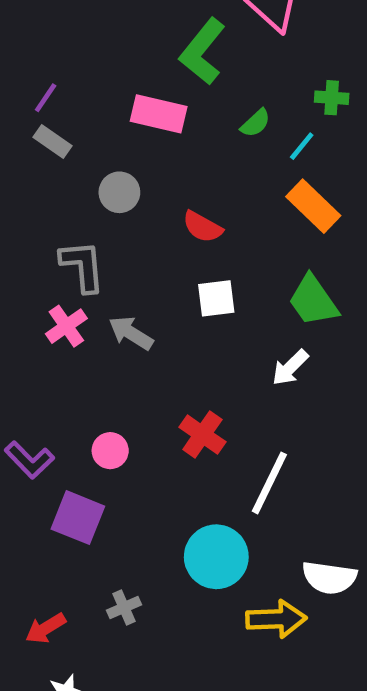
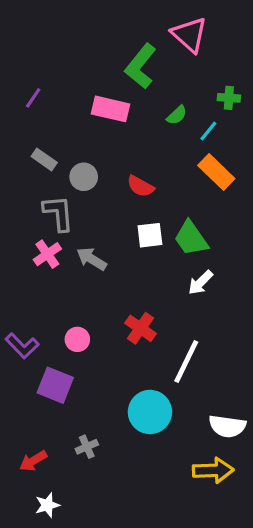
gray rectangle: (52, 142) -> (44, 159), moved
gray circle: (119, 192) -> (84, 177), moved
green trapezoid: (313, 301) -> (191, 238), moved
yellow arrow: (276, 619) -> (213, 470), moved

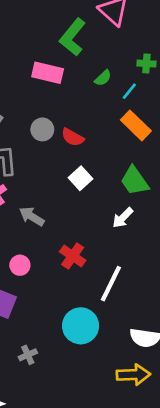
gray circle: (84, 177) -> (42, 129), moved
white square: (150, 235) -> (81, 178), turned -35
green trapezoid: (191, 238) -> (135, 181), moved
gray arrow: (92, 259) -> (32, 216), moved

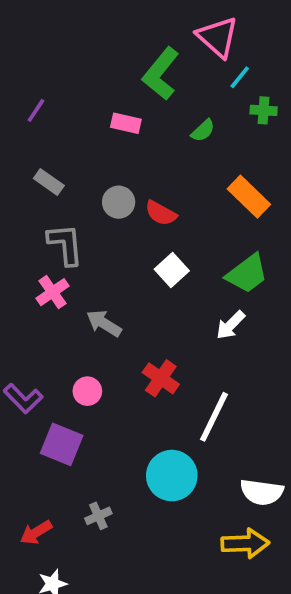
pink rectangle: (48, 73) -> (126, 123), size x0.7
cyan line: (129, 91) -> (240, 77), moved
green trapezoid: (135, 181) -> (247, 274), turned -92

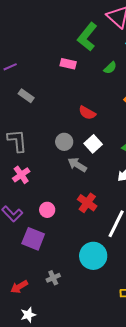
purple line: (36, 110) -> (10, 67), moved, turned 32
gray circle: (119, 202) -> (64, 142), moved
gray L-shape: (65, 244) -> (17, 141), moved
pink cross: (53, 292) -> (21, 175), moved
gray arrow: (104, 323) -> (77, 165), moved

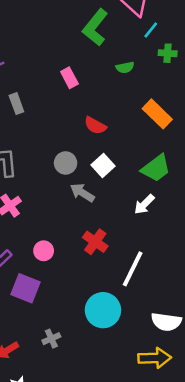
pink rectangle: (68, 64) -> (69, 78), moved, turned 49
green semicircle: (110, 68) -> (125, 67), turned 32
gray rectangle: (26, 96) -> (16, 104), turned 35

